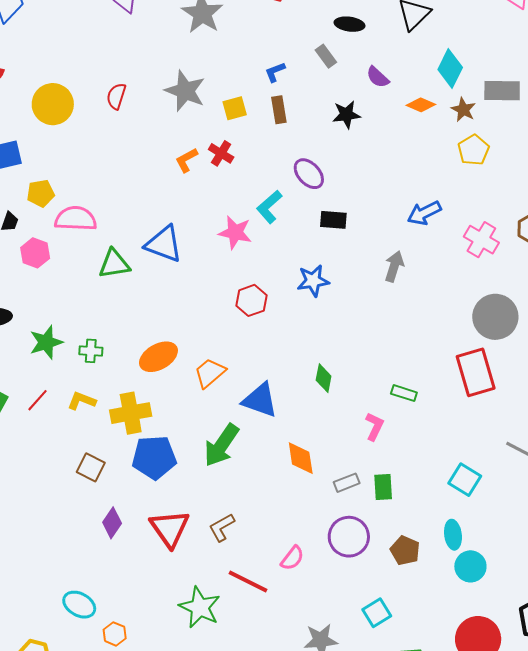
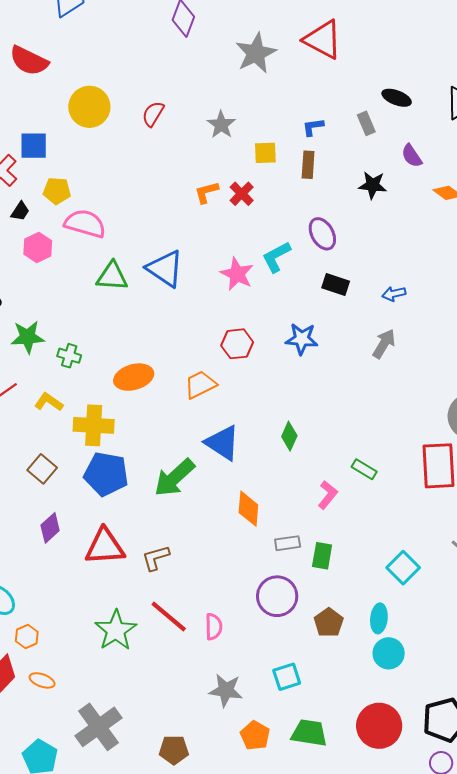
gray star: (185, 91) -> (221, 125), size x0.7
blue arrow: (424, 213) -> (394, 294), moved, size x0.7
orange trapezoid: (210, 373) -> (200, 385), moved
red triangle: (170, 528) -> (105, 547), turned 48
pink semicircle: (292, 558) -> (214, 627), moved, turned -52

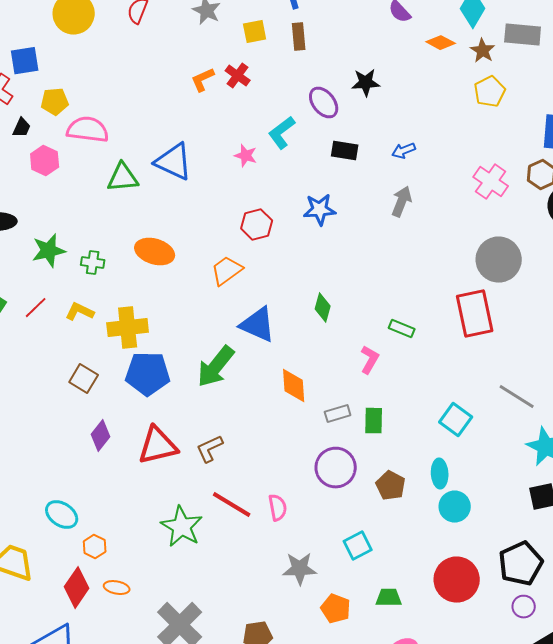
black star: (373, 185) -> (366, 83), moved
pink star: (237, 274) -> (246, 156), size x0.7
orange ellipse: (134, 377) -> (155, 252), moved, turned 42
green trapezoid: (309, 733) -> (389, 598), size x0.7

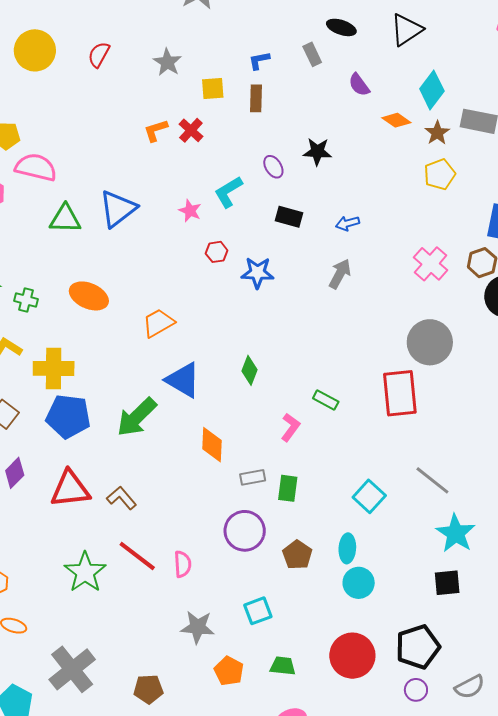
purple ellipse: (324, 103) -> (273, 167), size x0.7
blue triangle: (174, 162) -> (118, 209), turned 51
red hexagon: (257, 225) -> (217, 252), moved, size x0.7
brown L-shape: (210, 449) -> (122, 498), turned 68

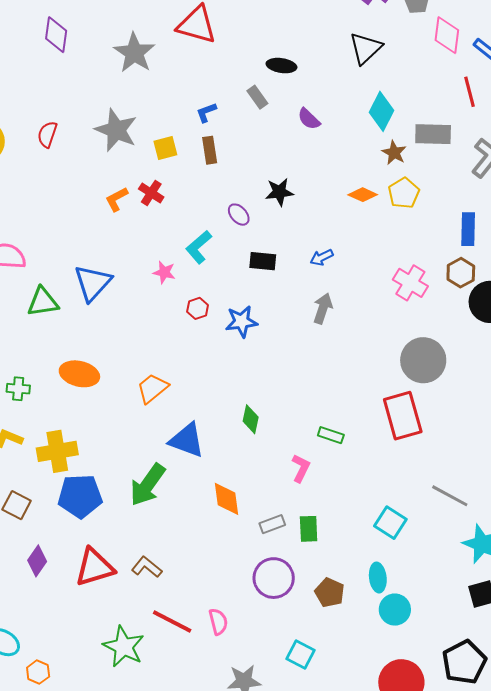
black triangle: (407, 30) -> (366, 48), moved
gray star: (167, 62) -> (116, 130), size x1.5
orange diamond: (396, 120) -> (363, 195), moved
cyan square: (258, 611) -> (300, 655), turned -32

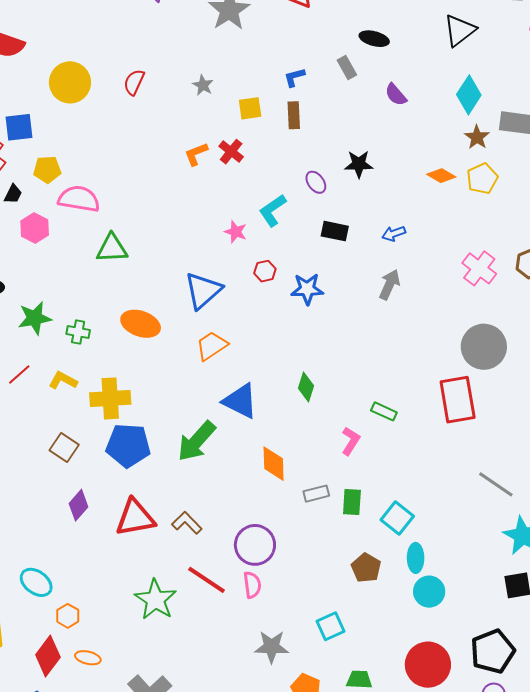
gray star: (116, 130) -> (203, 85), size x0.5
blue triangle: (93, 283) -> (203, 290), moved
cyan square: (390, 523) -> (397, 518), moved
purple circle: (274, 578) -> (255, 545), moved
cyan square: (300, 655) -> (331, 626), turned 32

